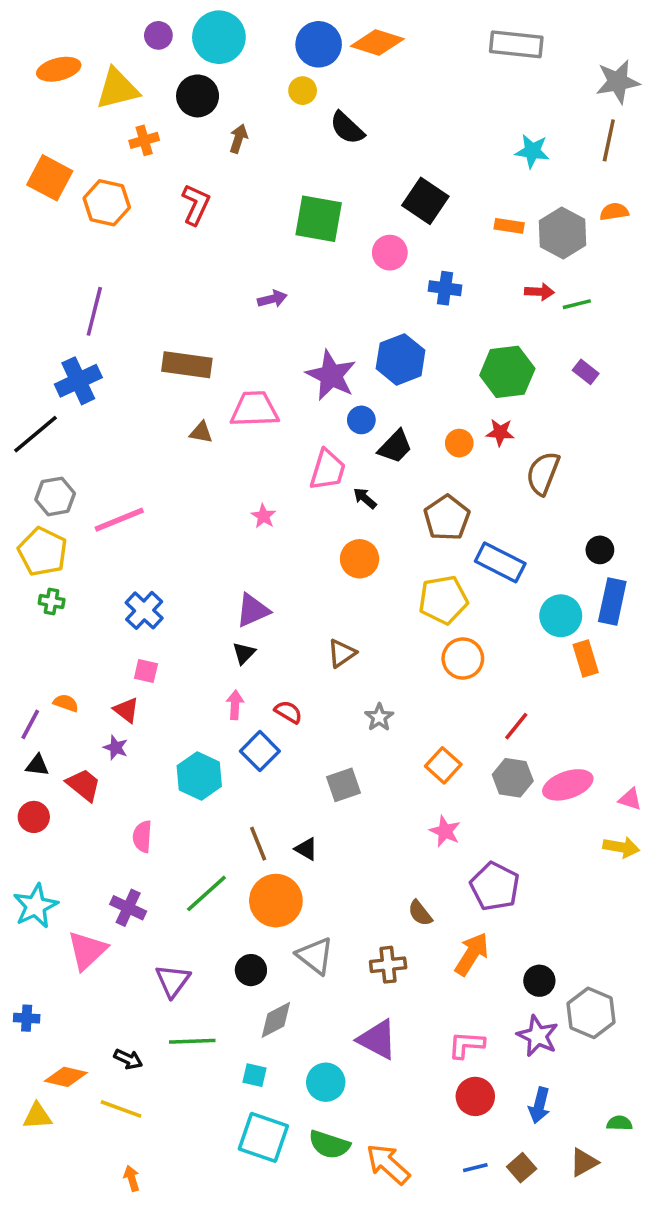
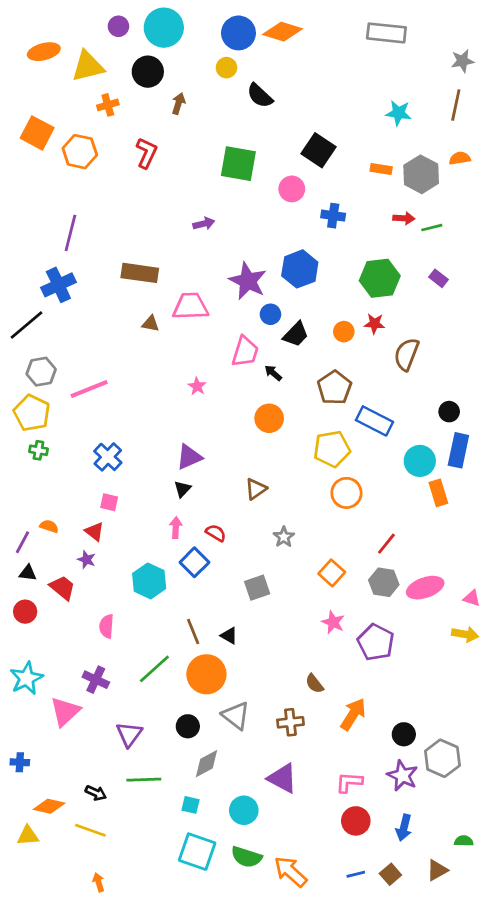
gray star: (618, 82) -> (462, 61), size x0.7
purple pentagon: (495, 886) -> (376, 642), moved

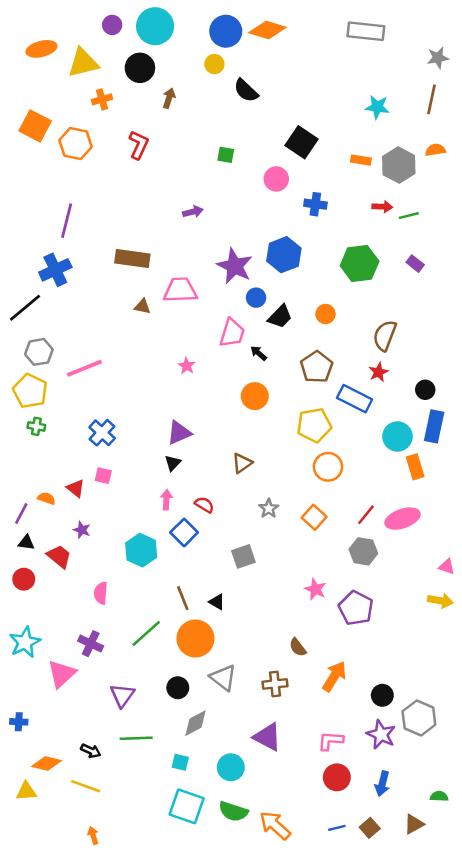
green square: (238, 164) -> (226, 155), size x0.5
red star: (374, 324) -> (379, 372), moved, turned -30
red triangle: (94, 532) -> (76, 488), moved
orange square: (332, 573) -> (314, 517), moved
pink ellipse: (425, 588) -> (403, 519), moved

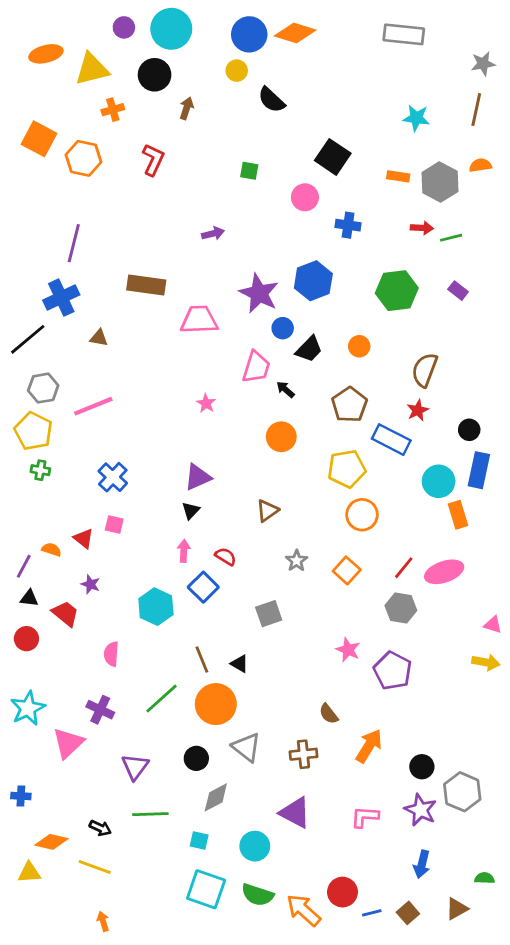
brown triangle: (142, 306) -> (99, 338), moved
red circle: (337, 777) -> (343, 892), moved

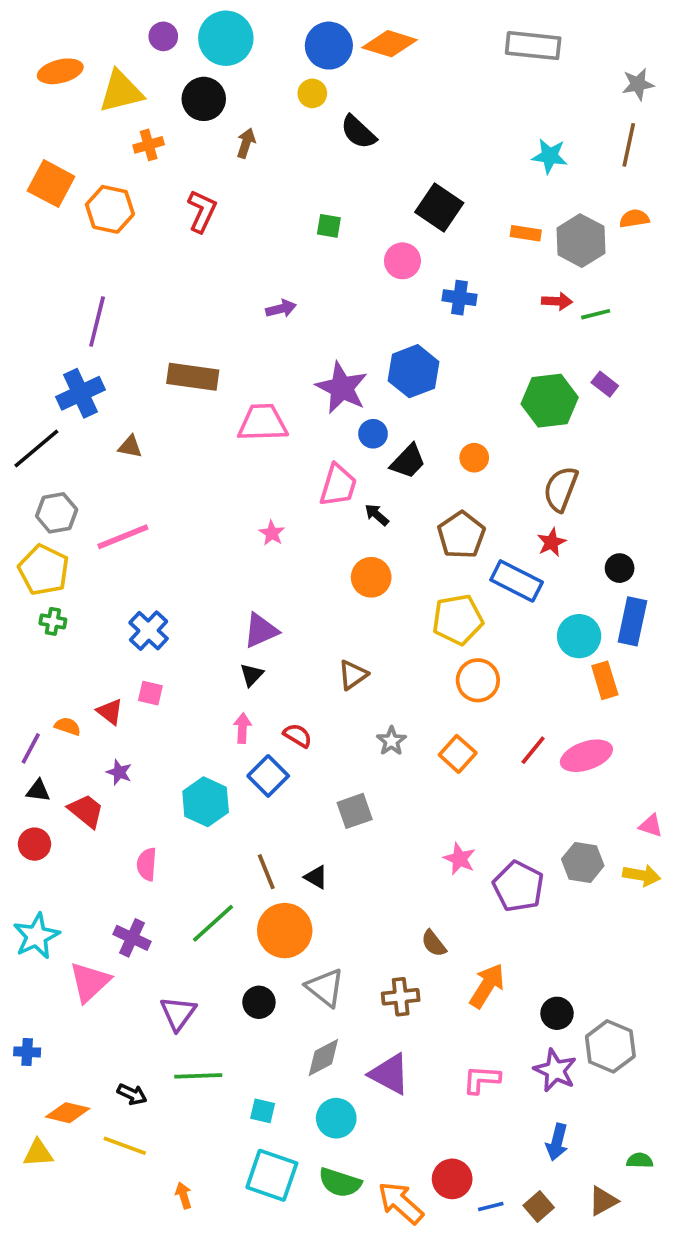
green hexagon: (397, 291) -> (550, 401), moved
gray hexagon: (401, 608) -> (583, 862), moved
gray diamond: (216, 797) -> (323, 1057), moved
orange arrow: (103, 921) -> (184, 1195), moved

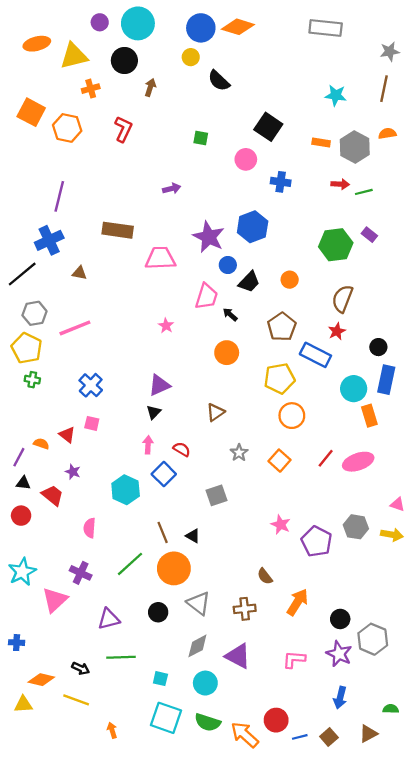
purple triangle: (178, 1013) -> (109, 619), turned 40

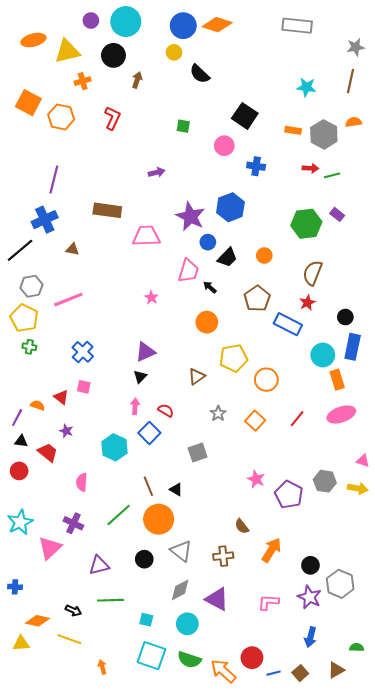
yellow pentagon: (279, 378) -> (234, 358), moved
pink ellipse: (358, 462) -> (341, 415), moved

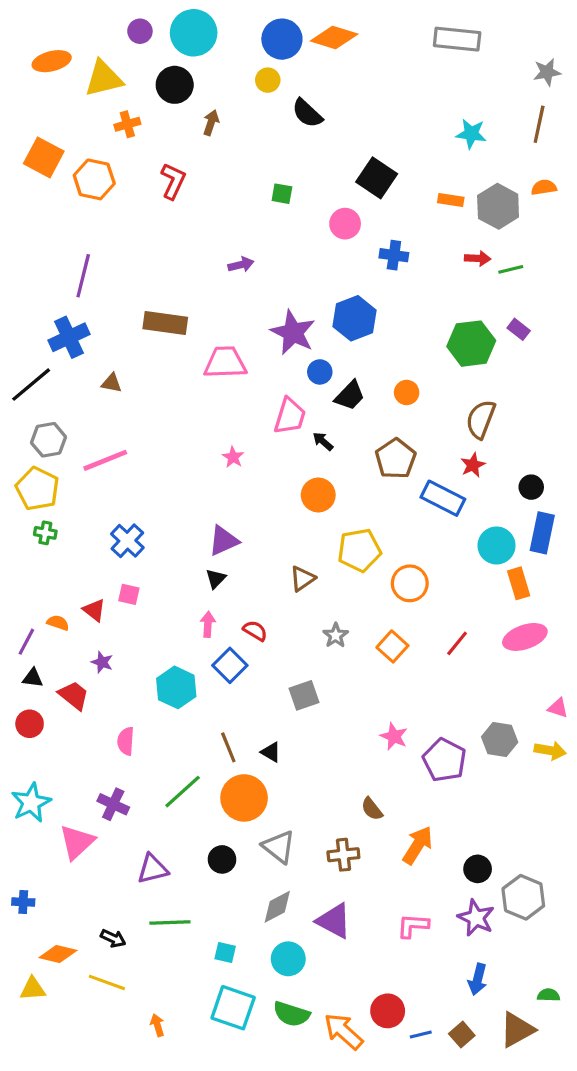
brown triangle: (336, 670) -> (517, 1030), size x1.4

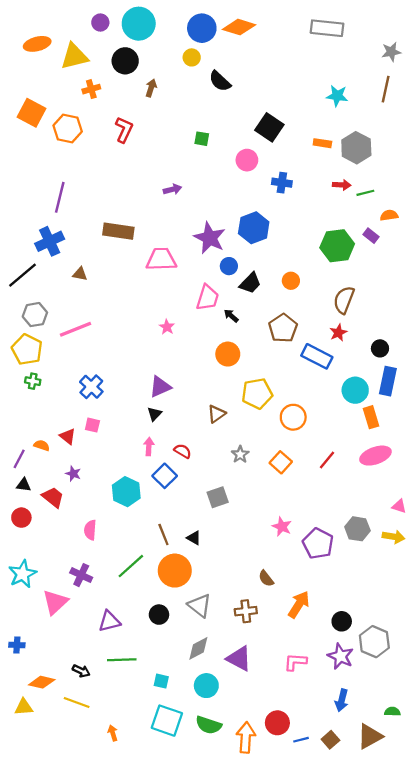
orange semicircle: (544, 187) -> (389, 215), moved
orange arrow: (343, 1031) -> (246, 737), turned 52

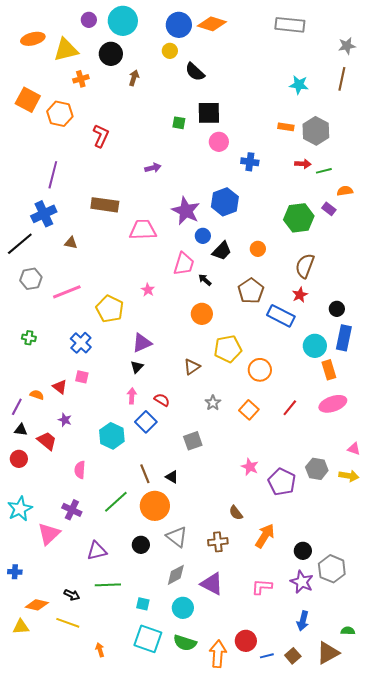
black square: (269, 127) -> (209, 113), moved, turned -35
red L-shape: (124, 130) -> (101, 136), moved
yellow pentagon: (27, 350) -> (110, 309), moved

